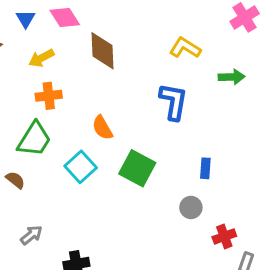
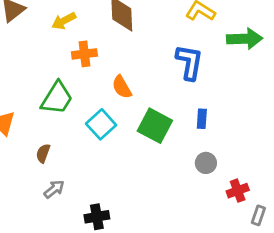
green arrow: (232, 77) -> (245, 39), size x1.4
orange cross: (49, 96) -> (84, 54), moved
blue rectangle: (205, 168) -> (202, 119), moved
brown semicircle: (15, 180) -> (43, 153), moved, turned -108

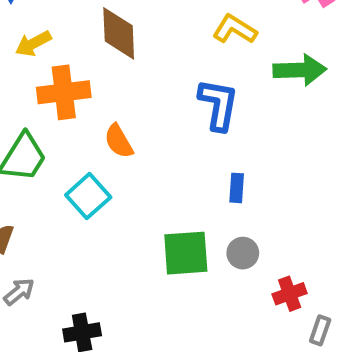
orange cross: (84, 54) -> (64, 92), size x1.4
green square: (155, 126) -> (186, 253), moved, turned -32

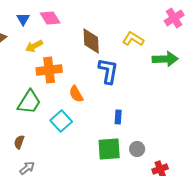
brown diamond: (119, 33) -> (91, 41), moved
blue L-shape: (218, 105) -> (108, 71), moved
blue rectangle: (237, 188) -> (118, 117), moved

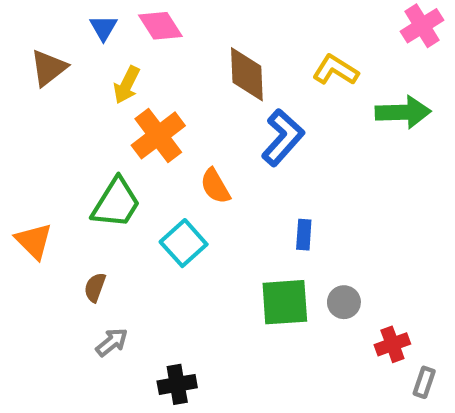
yellow arrow: (34, 46) -> (127, 85), turned -36
orange cross: (49, 70) -> (158, 135), turned -30
blue L-shape: (108, 71) -> (283, 138), turned 32

